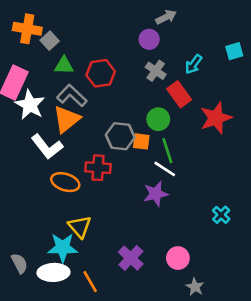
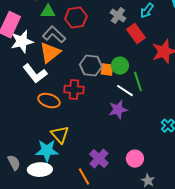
white star: (30, 105) -> (22, 42), turned 30
green circle: (158, 119) -> (120, 66), moved
green line: (167, 151) -> (138, 82), moved
orange line: (90, 282) -> (84, 177), moved

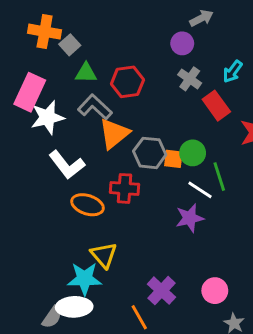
orange triangle: (50, 53) -> (114, 134), moved
gray semicircle: (14, 163) -> (52, 317), moved, turned 63

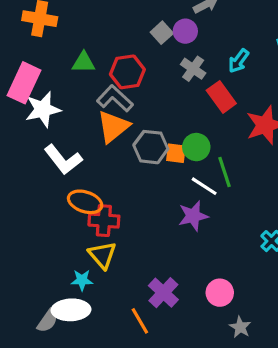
gray square: (70, 45) -> (162, 33), moved
gray L-shape: (95, 107) -> (115, 98), moved
red cross: (125, 188) -> (104, 221), moved
cyan star: (85, 279) -> (82, 280), size x0.6

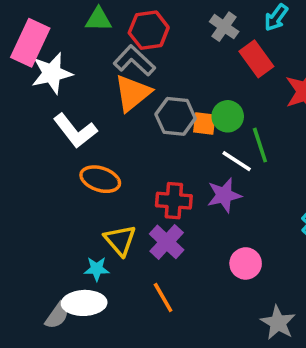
red cross: (104, 221) -> (174, 201), moved
purple cross: (163, 293) -> (167, 242), moved
pink circle: (220, 293) -> (246, 263), moved
orange line: (140, 321) -> (163, 298), moved
gray star: (240, 327) -> (278, 323), size x1.4

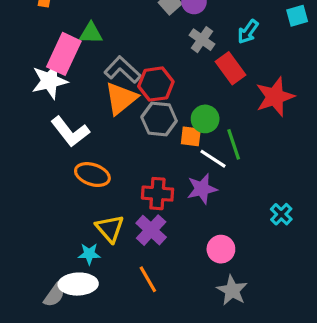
red hexagon: (149, 30) -> (156, 84), moved
pink rectangle: (30, 43) -> (64, 54), moved
orange square: (204, 123) -> (191, 136), moved
gray star: (278, 323) -> (232, 290), moved

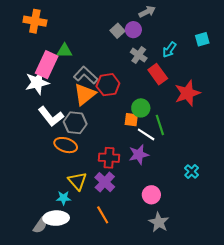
gray hexagon: (159, 119) -> (75, 123), moved

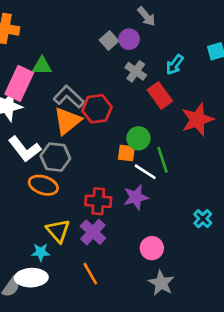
gray arrow: (147, 12) -> (146, 16), turned 77

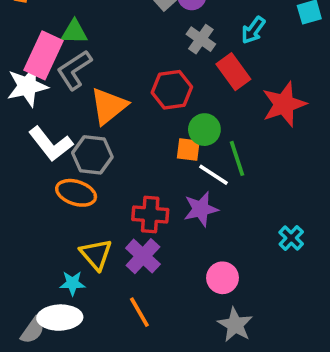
gray L-shape: (69, 97) -> (74, 70), moved, turned -76
red hexagon: (97, 109) -> (172, 90), moved

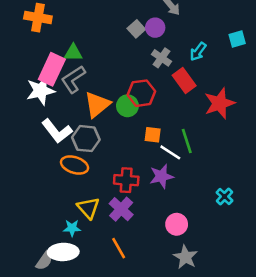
green circle: (204, 130) -> (127, 106), moved

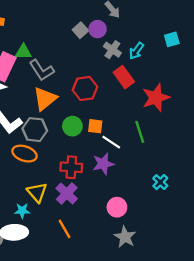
gray cross: (161, 58) -> (112, 50), moved
gray L-shape: (73, 79) -> (42, 70), moved, turned -90
green circle: (127, 106) -> (72, 126), moved
green line: (187, 141) -> (140, 132), moved

